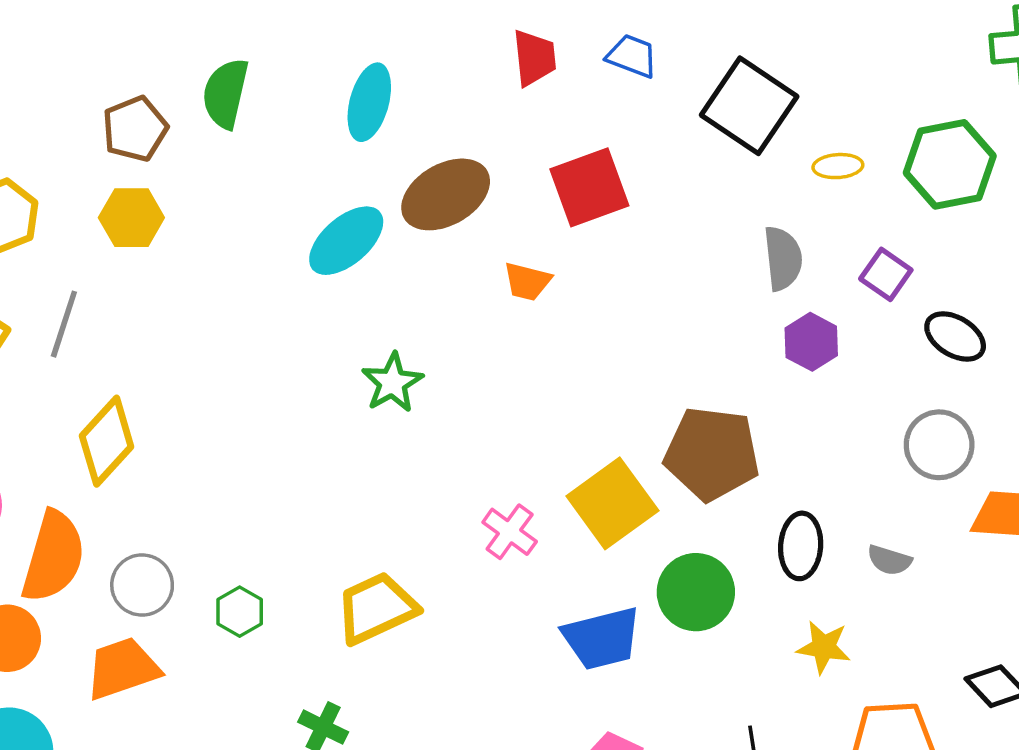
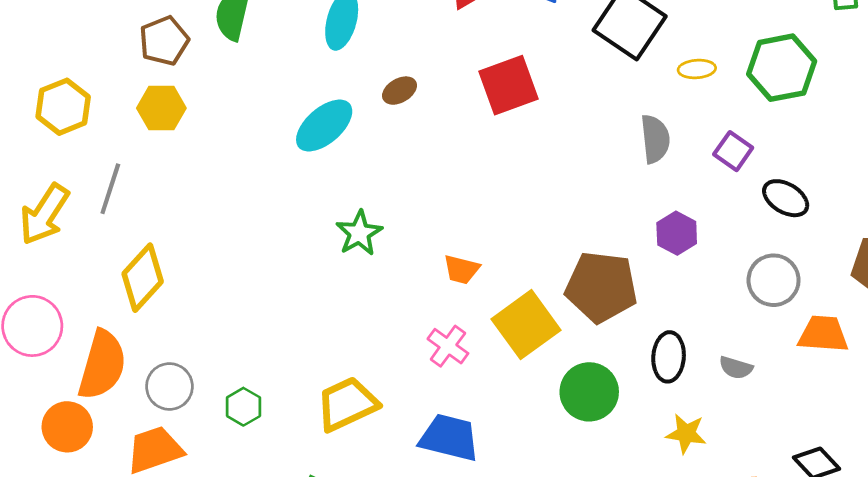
brown ellipse: (446, 194) -> (400, 91), size x0.5
orange trapezoid: (527, 281) -> (461, 269), moved
purple hexagon: (811, 342) -> (677, 233), moved
blue trapezoid: (602, 638) -> (449, 438), moved, turned -152

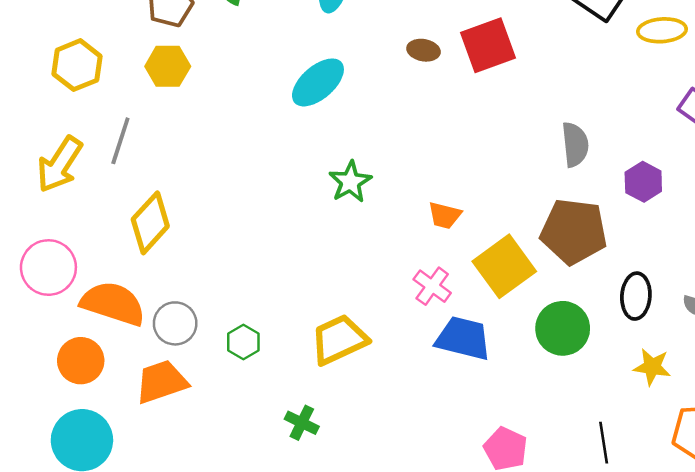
yellow ellipse: (697, 69) -> (662, 30), size x1.4
brown ellipse: (400, 91) -> (424, 50), moved, turned 40
gray semicircle: (655, 139) -> (575, 145), moved
orange semicircle: (102, 365) -> (113, 304), turned -88
blue trapezoid: (449, 438) -> (463, 338), moved

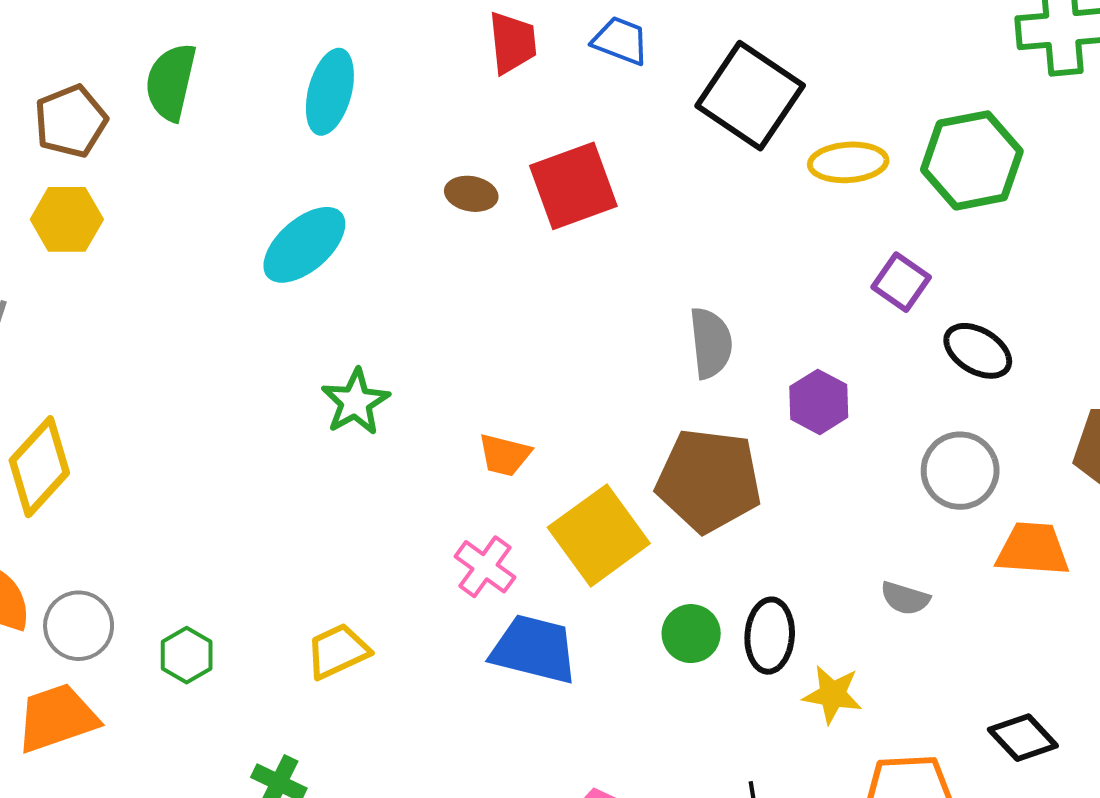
black ellipse: (636, 296) -> (770, 636), moved
green circle: (563, 328) -> (691, 634), size x0.7
yellow trapezoid: (339, 340) -> (338, 651), size x0.7

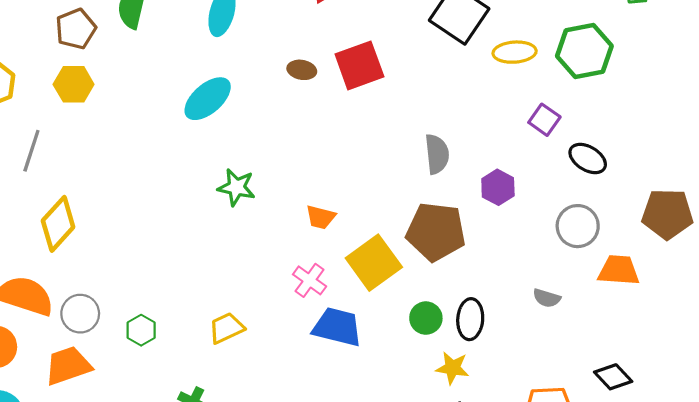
green star: (355, 402) -> (236, 187), turned -30
yellow star: (832, 694) -> (452, 368), moved

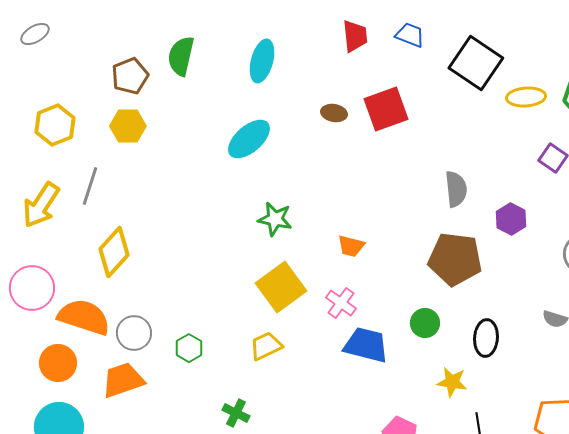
yellow square: (374, 263) -> (281, 287), moved
green circle: (426, 318) -> (425, 323), moved
yellow star: (452, 368) -> (452, 382), moved

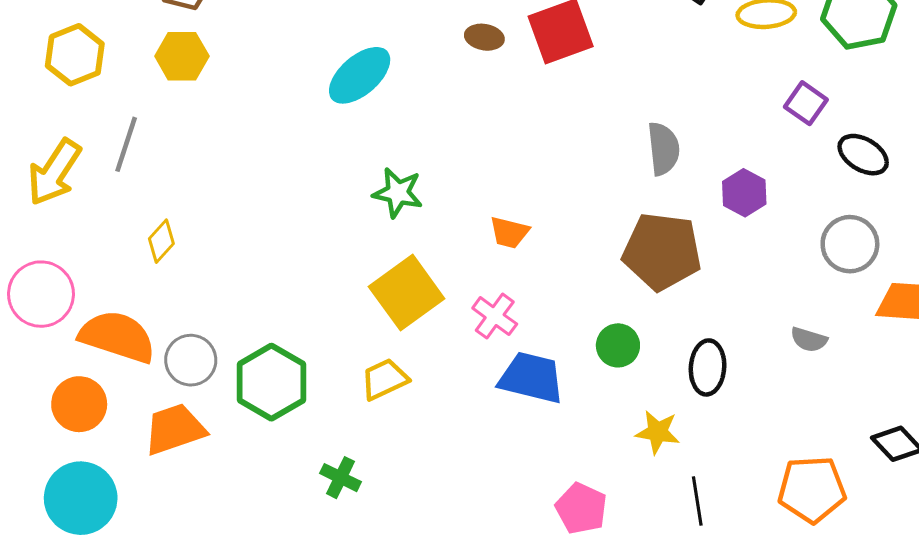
yellow diamond: (114, 252) -> (161, 241), size x0.6
green hexagon: (189, 348) -> (271, 382), size x1.8

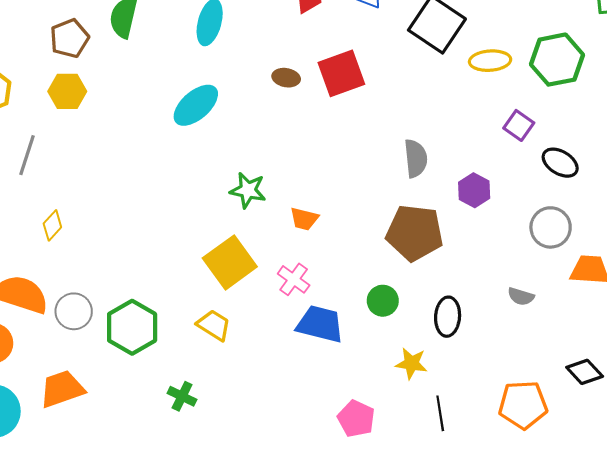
green star: (398, 193) -> (248, 190), moved
yellow trapezoid: (385, 379) -> (214, 325), turned 57
orange trapezoid: (175, 429) -> (62, 389), moved

